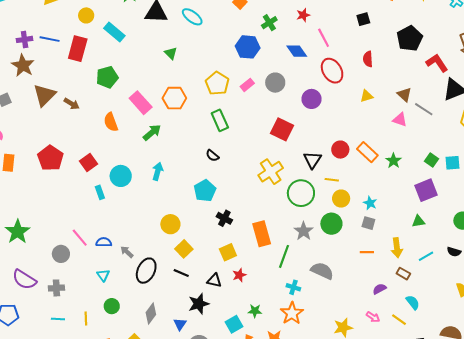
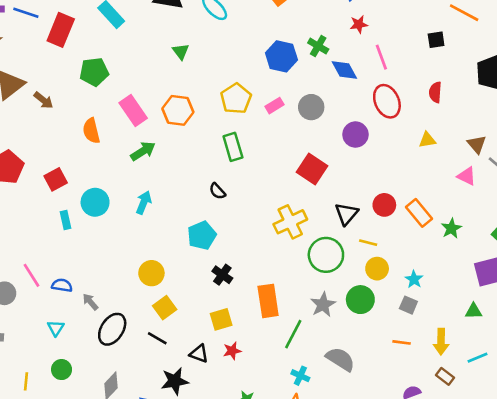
green cross: (269, 23) -> (318, 46), moved, turned -35

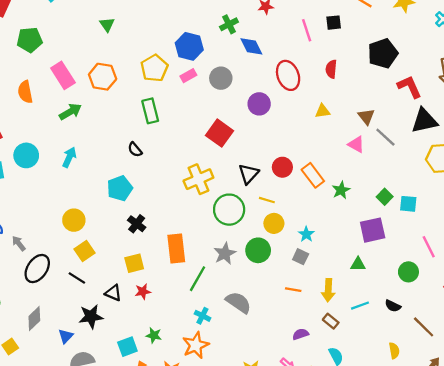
green cross: (318, 46) -> (229, 24), turned 30
blue hexagon: (281, 56) -> (189, 46), moved
pink line: (381, 57) -> (307, 30), moved

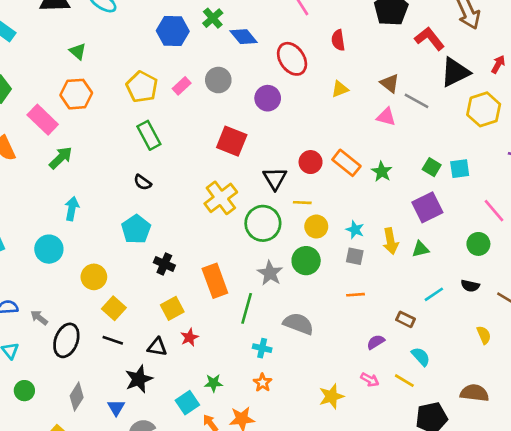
blue hexagon: (189, 46) -> (173, 31), moved
orange hexagon: (103, 77) -> (76, 94), moved
cyan circle: (26, 155) -> (49, 249), moved
yellow arrow: (328, 290) -> (391, 241), moved
orange star: (196, 345) -> (263, 383), size x0.6

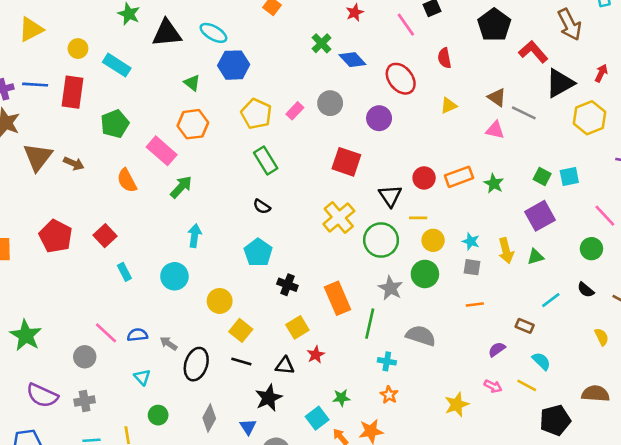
blue hexagon: (173, 31) -> (234, 65), moved
orange rectangle: (346, 163) -> (459, 177), turned -56
black semicircle: (470, 286) -> (586, 290), turned 30

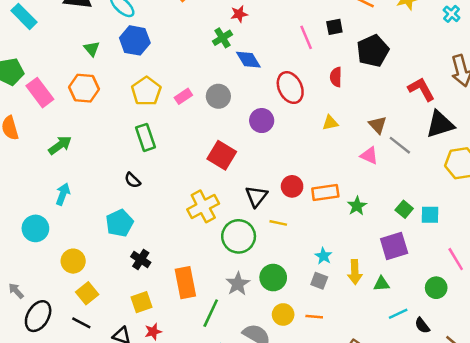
red star: (355, 13) -> (239, 14), moved
black pentagon: (494, 25) -> (373, 51), moved
pink rectangle: (162, 151) -> (40, 93), moved
yellow circle: (433, 240) -> (283, 314), moved
cyan line: (551, 300) -> (398, 314), moved

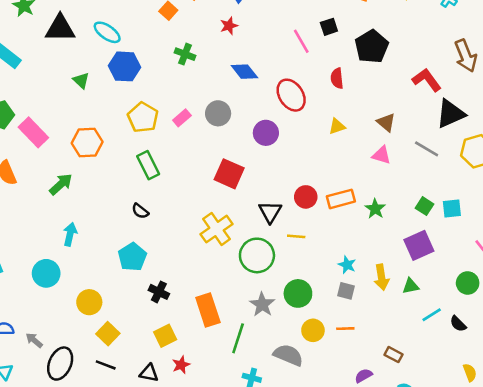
green cross: (222, 38) -> (185, 54), moved, turned -30
orange hexagon: (84, 88) -> (87, 143), moved
gray line: (400, 145) -> (427, 149), moved

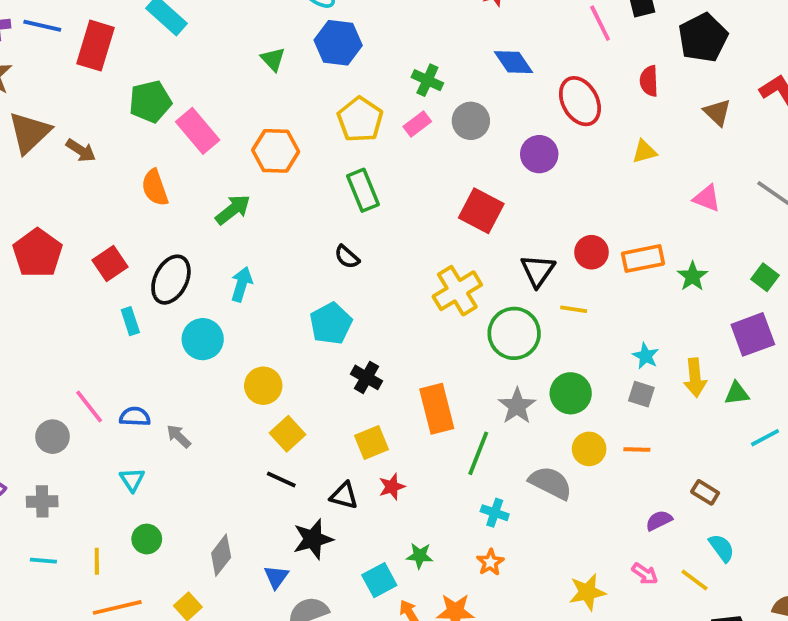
green cross: (185, 54) -> (427, 80), moved
brown triangle: (386, 122) -> (717, 112), moved
black ellipse: (60, 364) -> (171, 280), moved

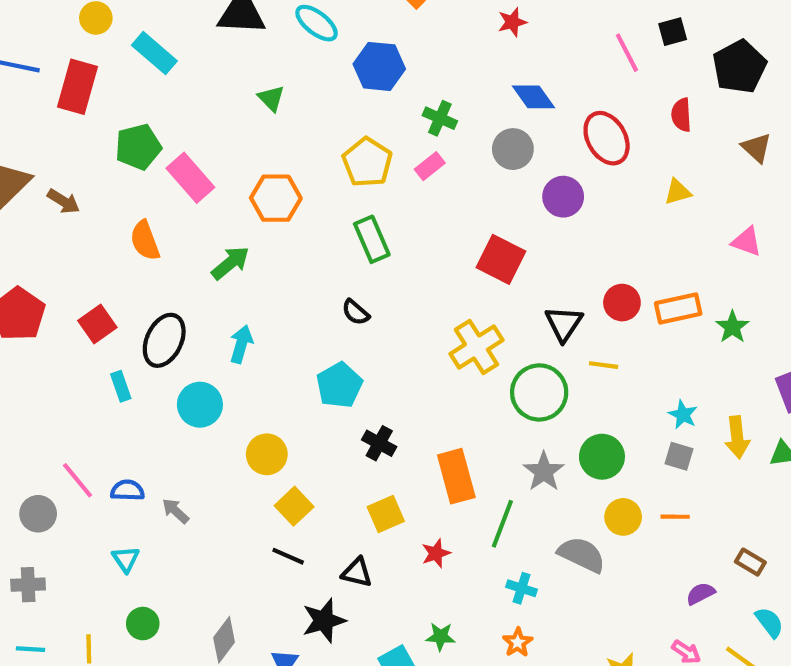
blue hexagon: (338, 43) -> (379, 66), moved
gray circle: (471, 121) -> (513, 149), moved
red star: (392, 487) -> (436, 553), moved

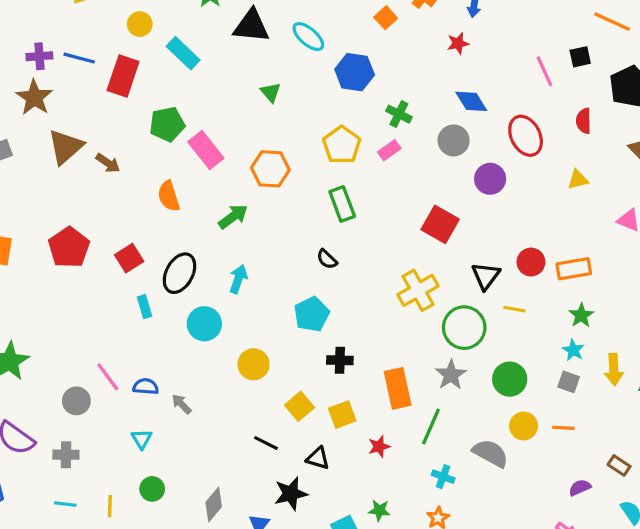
green star: (732, 327) -> (581, 315), moved
black cross: (379, 443) -> (340, 360), turned -30
gray star: (544, 472) -> (451, 375), moved
yellow square: (294, 506) -> (299, 406), moved

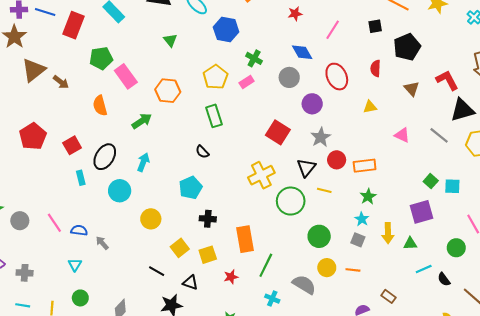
pink line: (544, 71) -> (333, 30), moved, turned 54
gray star: (451, 375) -> (321, 137), moved
gray circle: (76, 401) -> (20, 221), moved

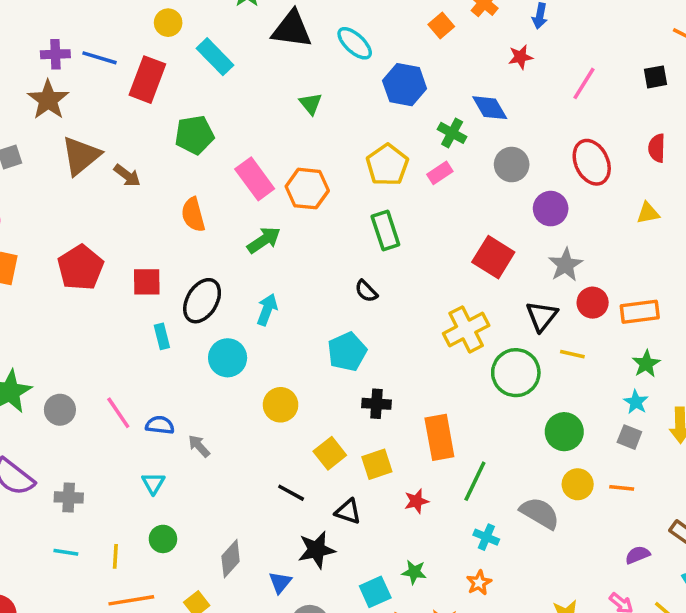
blue diamond: (302, 52) -> (490, 108), moved
pink rectangle: (126, 76) -> (255, 179), moved
red square: (72, 145) -> (147, 282), turned 30

